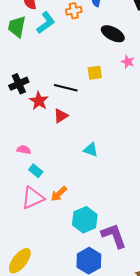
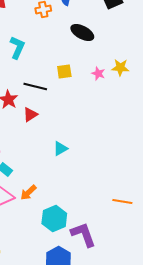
cyan L-shape: (46, 23) -> (17, 48), moved, turned -30
pink star: (128, 62) -> (98, 74), moved
cyan triangle: (91, 150) -> (60, 148), turned -49

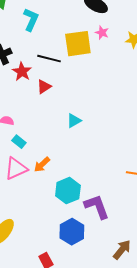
yellow square: (64, 72) -> (78, 44), size x1.8
pink star: (98, 74) -> (102, 33), moved

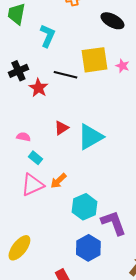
pink star: (102, 33) -> (122, 66), moved
red triangle: (44, 87) -> (61, 128), moved
cyan triangle: (74, 121) -> (90, 137), size x1.8

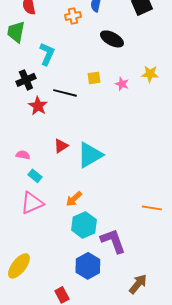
yellow square: (94, 60) -> (94, 78), size x0.5
black cross: (18, 71) -> (26, 80), moved
orange arrow: (58, 181) -> (74, 199), moved

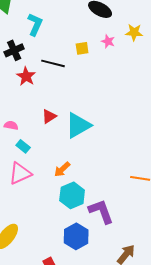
yellow star: (150, 74) -> (134, 32), moved
pink star: (122, 84) -> (108, 41), moved

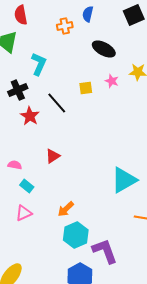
black line: (53, 63) -> (57, 103), turned 35
cyan triangle: (78, 125) -> (124, 180), moved
pink triangle: (20, 173) -> (24, 213), size x0.7

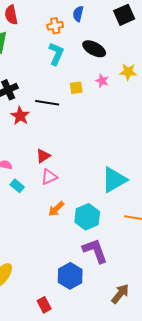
cyan L-shape: (39, 64) -> (56, 54), moved
black line: (57, 103) -> (47, 103), turned -40
pink triangle: (24, 213) -> (49, 177), moved
cyan hexagon: (76, 235) -> (87, 217), moved

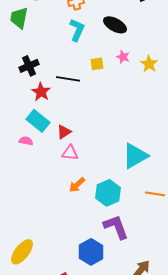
yellow star: (128, 72) -> (149, 64), moved, turned 30
pink triangle: (49, 177) -> (70, 153), turned 30
cyan rectangle: (17, 186) -> (38, 121), moved, size x1.6

